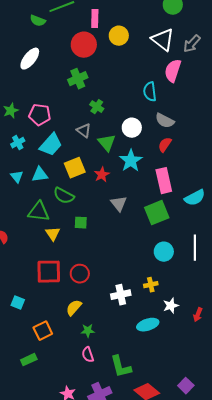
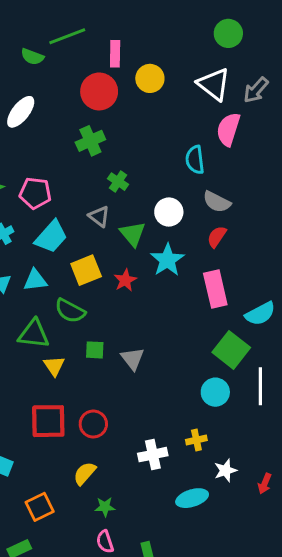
gray triangle: (119, 204) -> (133, 359), moved
green square: (157, 213) -> (231, 350), moved, turned -30

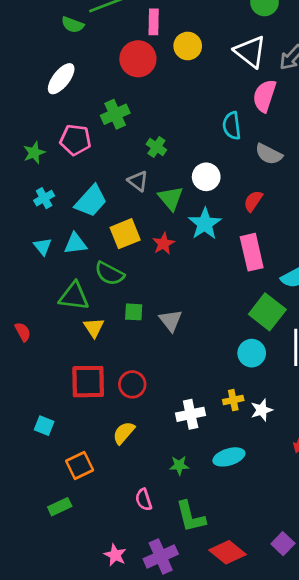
green cross: (90, 141) -> (115, 114), moved
pink pentagon: (35, 193) -> (75, 140), moved
gray semicircle: (217, 202) -> (269, 154), moved
white star: (225, 470) -> (262, 410), moved
green star: (105, 507) -> (179, 465), moved

